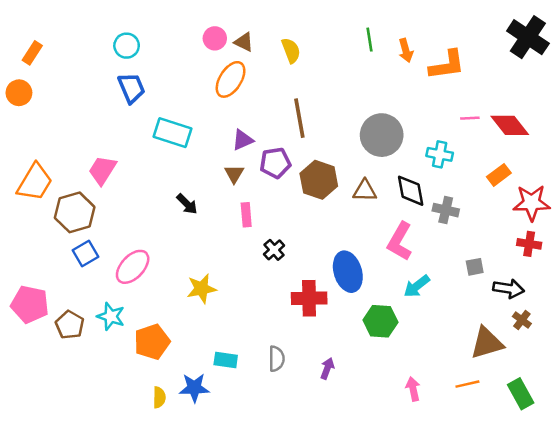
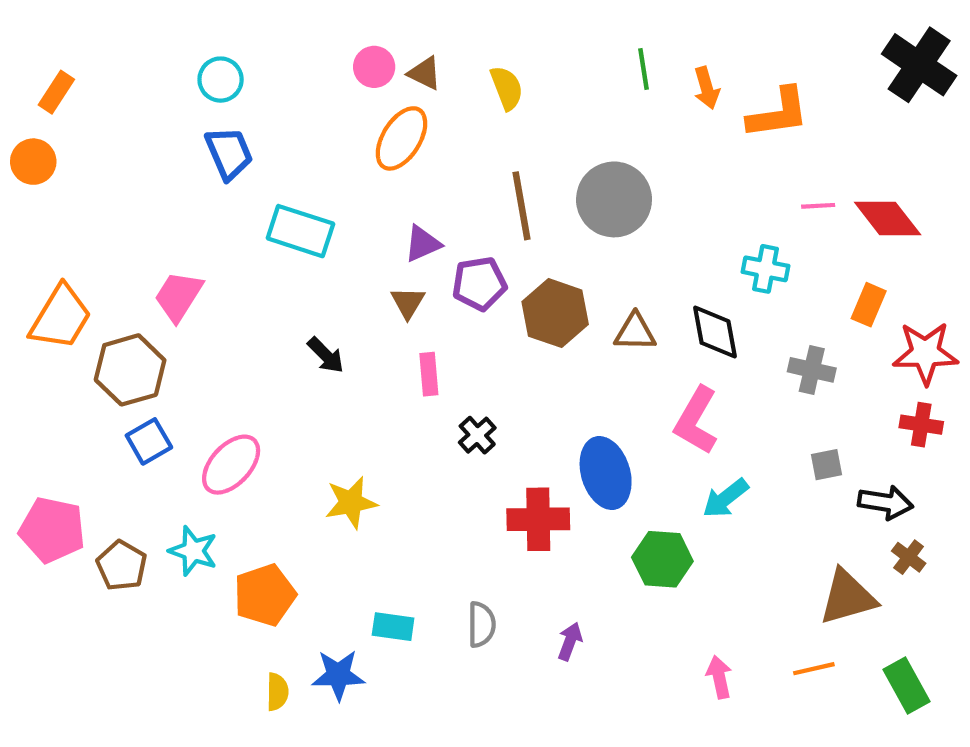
gray circle: (382, 135) -> (614, 199), moved
orange rectangle: (499, 175) -> (869, 305), turned -30
gray cross: (446, 210) -> (812, 370), moved

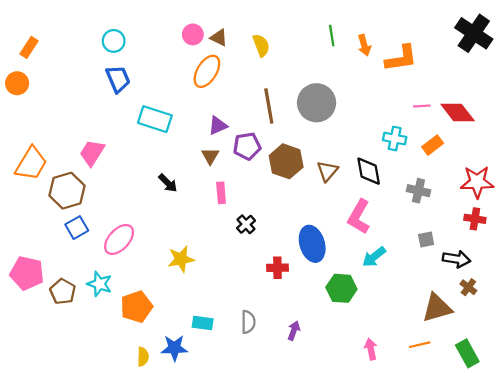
orange rectangle: (869, 305) -> (433, 145), moved, turned 30
brown triangle: (635, 332) -> (327, 171), turned -50
red cross: (538, 519) -> (277, 268), size x0.7

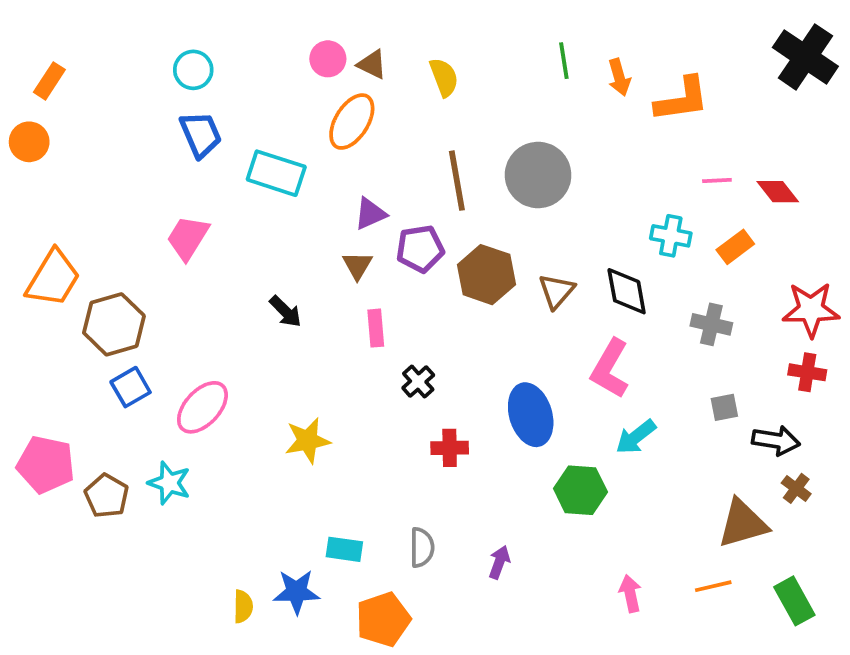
red diamond: (458, 113) -> (778, 192), size x0.7
cyan rectangle: (155, 119) -> (276, 173), moved
pink trapezoid: (92, 153) -> (188, 238), moved
red cross: (277, 268) -> (450, 448), moved
orange pentagon: (136, 307) -> (383, 619), moved

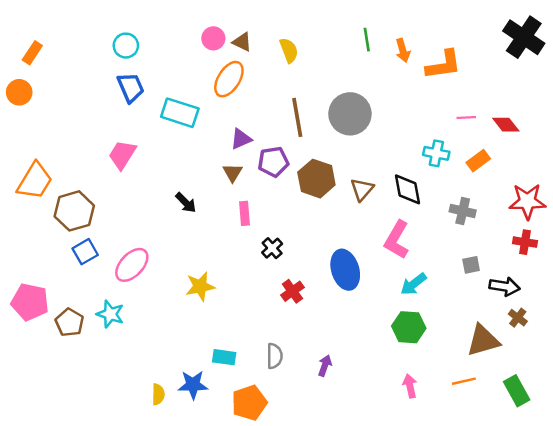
red cross: (450, 448) -> (292, 291), turned -35
green hexagon: (580, 490) -> (409, 327), moved

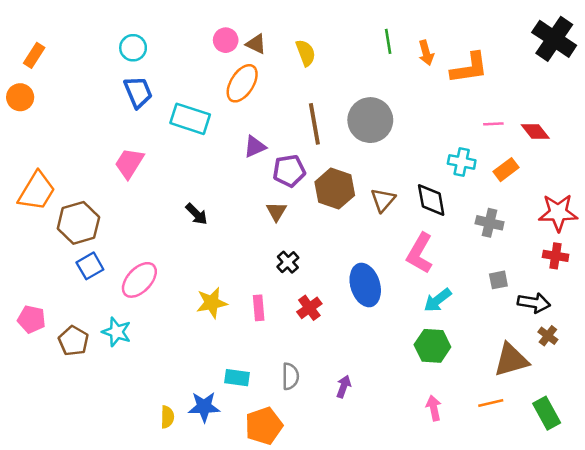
brown triangle: (233, 173) -> (276, 211), moved
pink rectangle: (245, 213) -> (259, 308), moved
pink pentagon: (30, 302) -> (32, 319), size x0.7

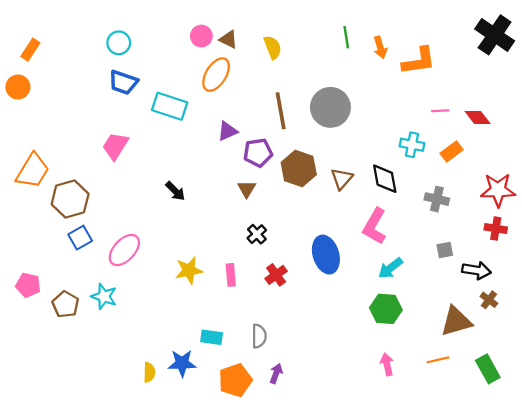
blue trapezoid: (138, 92) -> (123, 82), turned 132
purple arrow: (344, 386) -> (276, 373), moved

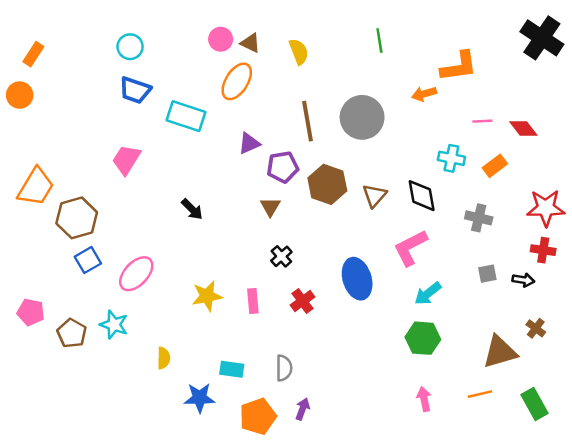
orange arrow: (380, 47) -> (424, 94), moved, turned 90
pink L-shape: (375, 226) -> (410, 248), turned 33
black arrow: (476, 270) -> (523, 280), moved, size x0.7
yellow semicircle: (149, 372) -> (164, 358), moved

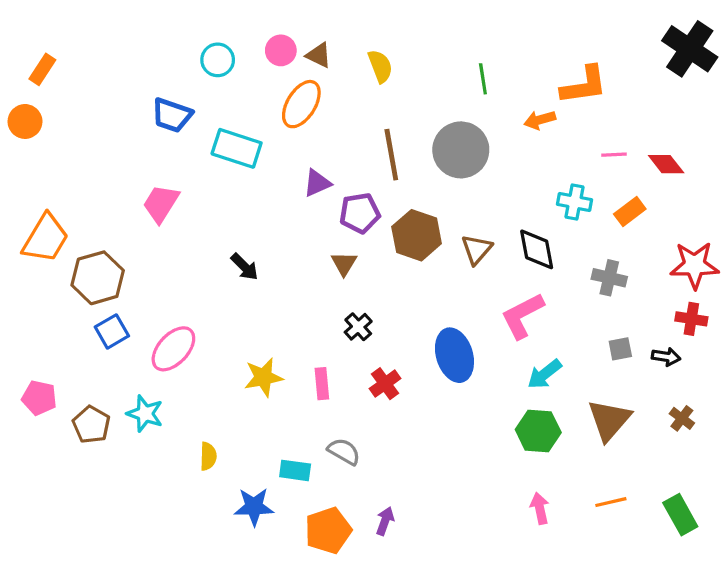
green line: (379, 40) -> (483, 79), moved
cyan circle: (130, 47) -> (218, 60), moved
brown triangle: (500, 352) -> (609, 420), moved, turned -33
gray semicircle: (284, 368) -> (344, 451), moved, turned -60

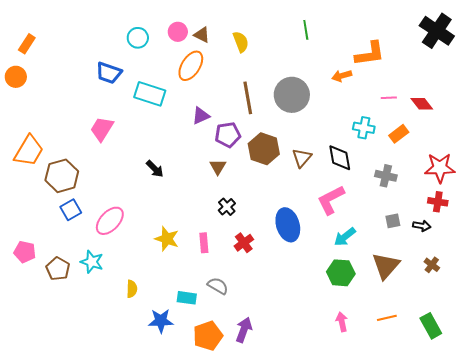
green line: (483, 79) -> (306, 30), moved
yellow star: (263, 377) -> (167, 239), turned 30
purple arrow: (385, 521) -> (244, 330), size x1.4

